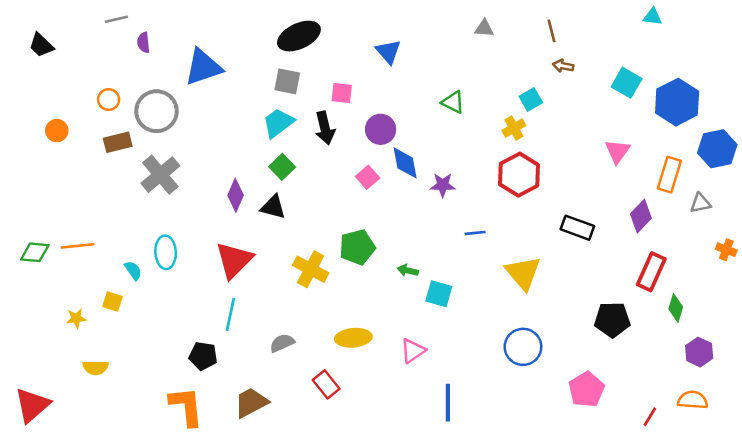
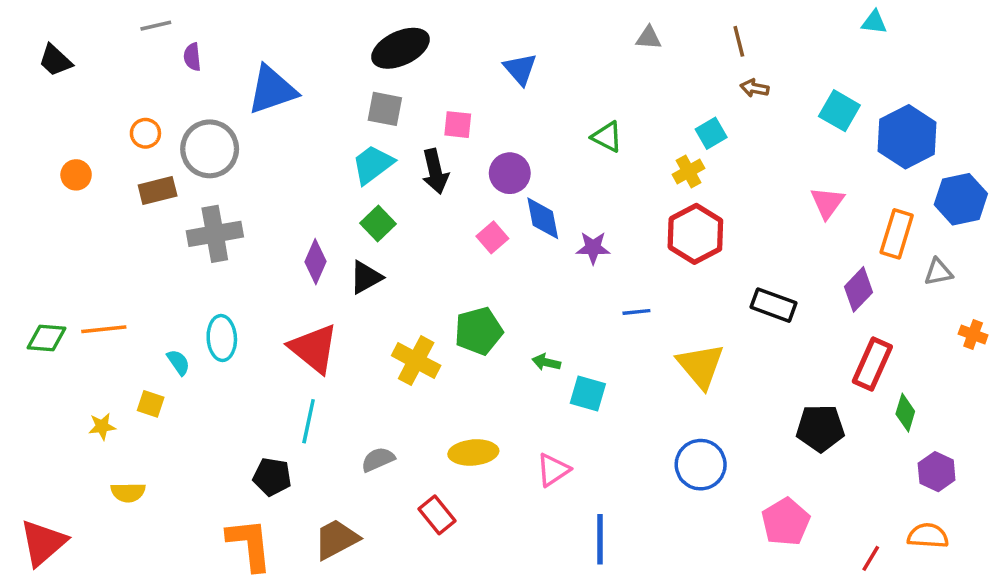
gray cross: (160, 175) -> (215, 234), turned 30
black triangle: (273, 207) -> (366, 277), turned -44
red triangle: (234, 260) -> (314, 348), turned -36

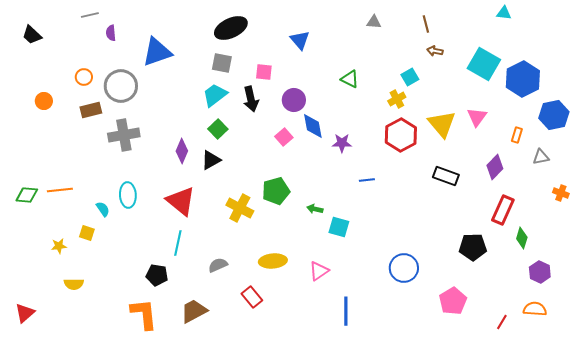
cyan square: (839, 111) -> (484, 64), size x1.4
orange rectangle: (897, 234) -> (517, 135), size x0.6
yellow triangle: (701, 366) -> (442, 124), moved
red triangle: (43, 543) -> (25, 313), size x0.7

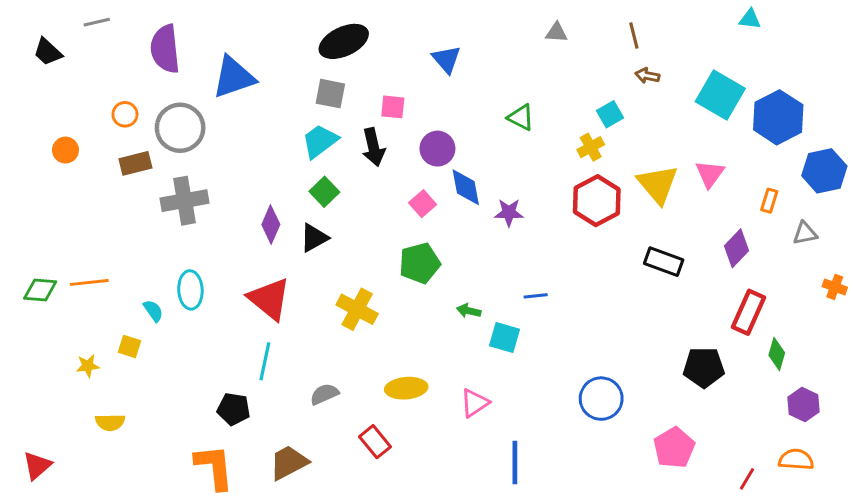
gray line: (90, 15) -> (97, 22), moved
purple semicircle: (111, 33) -> (165, 49), size x2.0
blue line: (367, 180) -> (536, 296), moved
green pentagon: (276, 191) -> (420, 263), moved

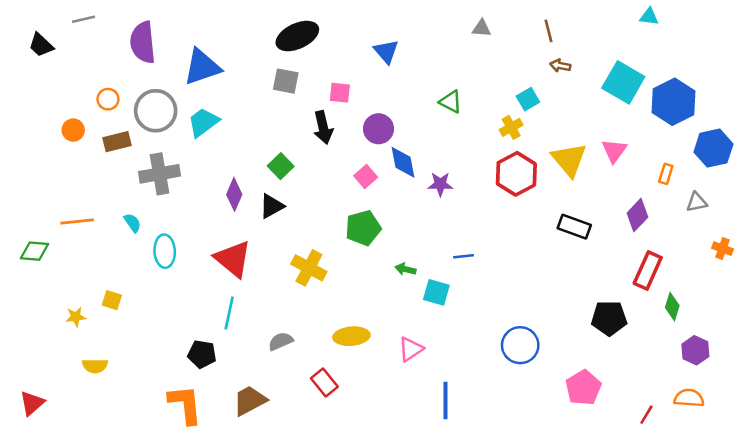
cyan trapezoid: (320, 141) -> (203, 122), moved
orange circle: (65, 150) -> (73, 130), moved
orange line: (89, 282) -> (77, 222), moved
cyan semicircle: (153, 311) -> (132, 223), moved

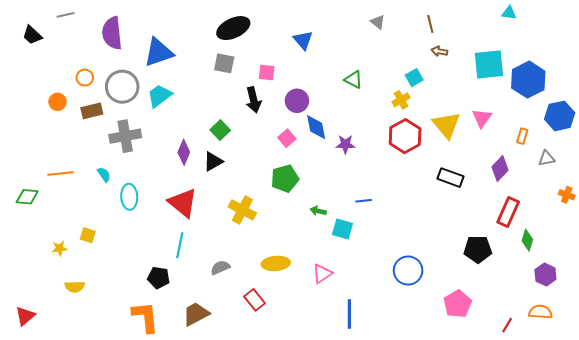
gray triangle: (482, 28) -> (378, 22), turned 35
cyan square: (623, 82) -> (489, 64), turned -36

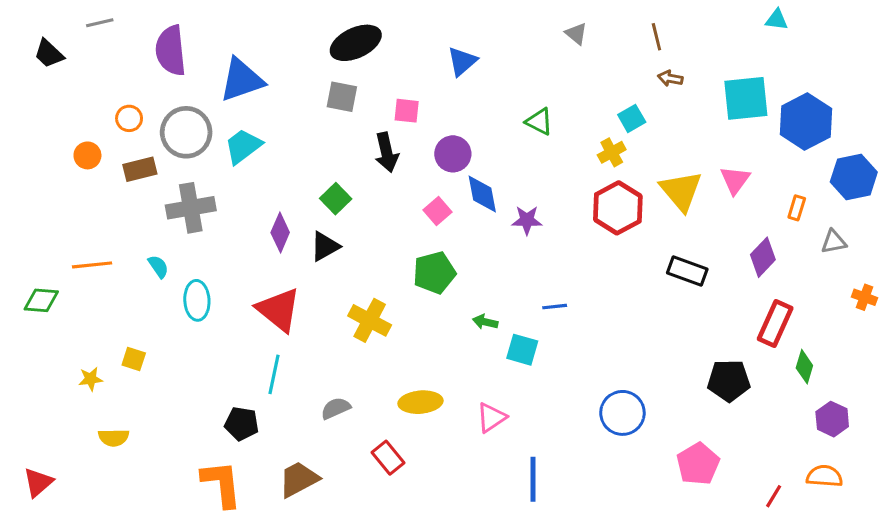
blue triangle: (303, 40) -> (462, 61), turned 30

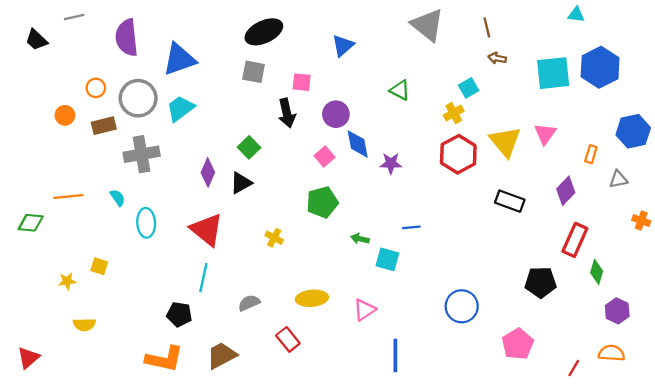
gray triangle: (576, 34) -> (427, 25), size x2.0
blue hexagon: (806, 121) -> (600, 67), moved
yellow cross: (370, 320) -> (274, 238), size x0.6
orange L-shape: (222, 484) -> (164, 359), turned 108

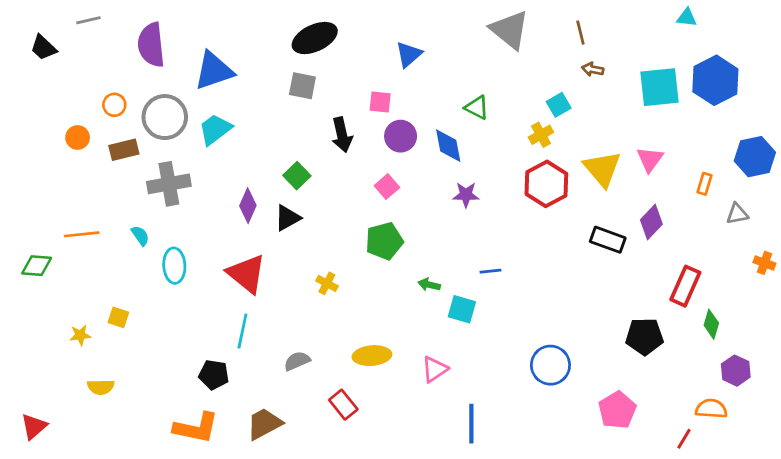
pink square: (302, 82) -> (380, 102), moved
blue diamond: (358, 144) -> (448, 146), moved
purple diamond: (566, 191) -> (651, 222), moved
orange semicircle: (611, 353) -> (711, 409), moved

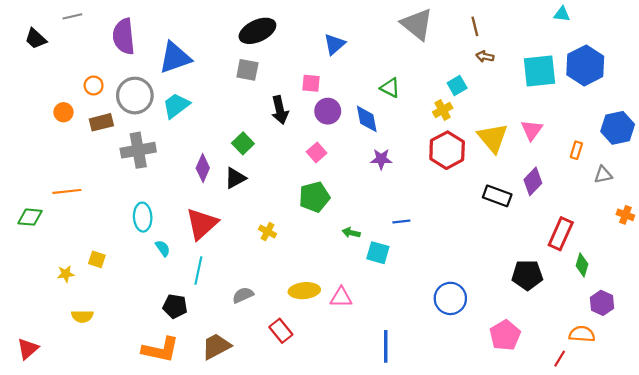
cyan semicircle: (140, 236) -> (163, 248), moved
red triangle: (247, 274) -> (202, 224), turned 39
pink triangle: (435, 369) -> (341, 297), moved, turned 35

